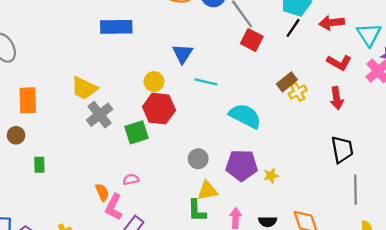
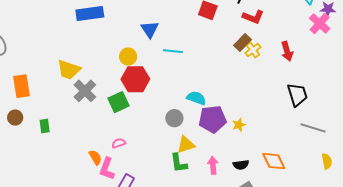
red L-shape: (339, 63) -> (253, 17), moved
cyan semicircle: (245, 116) -> (196, 98), moved, size x0.7
green rectangle: (39, 165) -> (45, 126), moved
gray line: (355, 190) -> (313, 128), turned -65

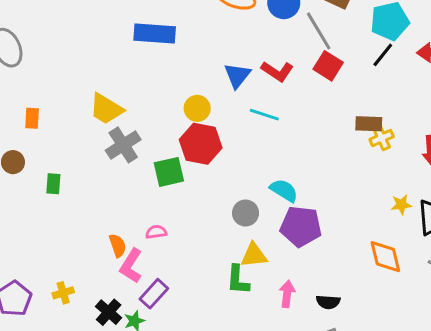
red L-shape: (253, 17) -> (277, 71), moved
brown rectangle: (243, 43) -> (369, 124), turned 36
orange rectangle: (22, 86) -> (32, 118), size x0.6
yellow star: (239, 125) -> (401, 205), moved
orange diamond: (274, 161) -> (385, 257), moved

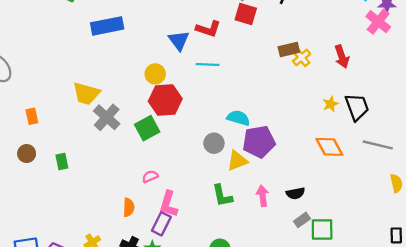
orange semicircle: (118, 246) -> (129, 207), moved, turned 36
yellow triangle: (254, 255) -> (237, 161), moved
pink L-shape: (131, 266) -> (169, 204), moved

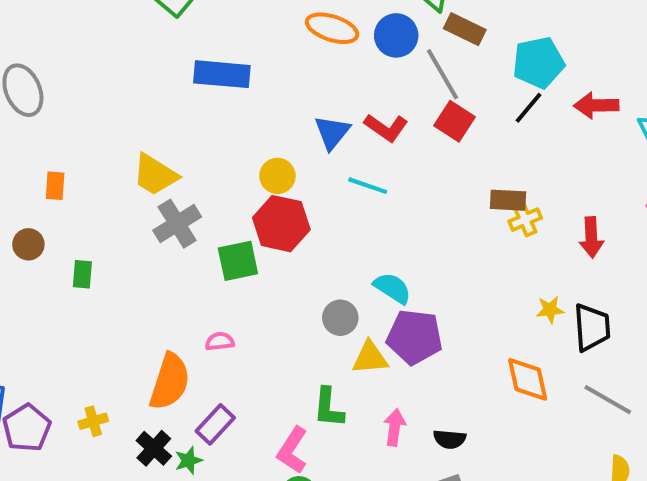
pink L-shape: (169, 204) -> (292, 450), moved
orange semicircle: (129, 207) -> (170, 382), size x1.8

